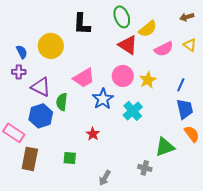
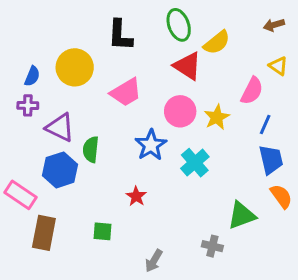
pink semicircle: (164, 49) -> (252, 91), moved, turned -36
blue semicircle: (22, 52) -> (32, 76), turned 48
pink trapezoid: (84, 78) -> (126, 92), moved

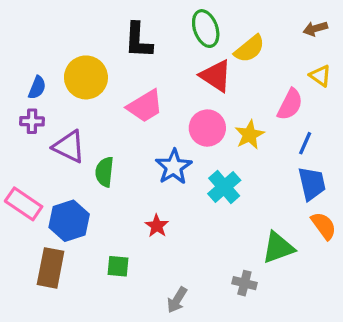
blue hexagon: (60, 170) -> (69, 221), moved
pink rectangle: (20, 195) -> (24, 204), moved

